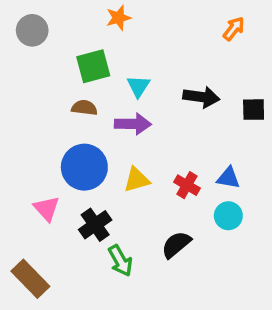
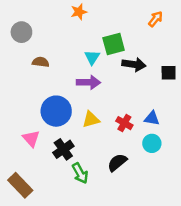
gray circle: (32, 30) -> (21, 32), moved
green square: (93, 66) -> (114, 44), moved
brown semicircle: (84, 108) -> (41, 62), moved

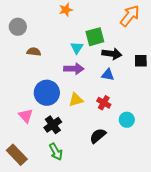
orange arrow: (155, 19) -> (130, 16), size x1.6
blue triangle: (152, 118) -> (108, 75), moved
green arrow: (80, 173) -> (56, 152), moved

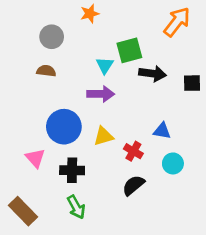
gray circle: (18, 27) -> (52, 37), moved
blue triangle: (108, 75) -> (162, 131), moved
red cross: (104, 103) -> (133, 151), moved
black cross: (53, 125) -> (72, 170), turned 36

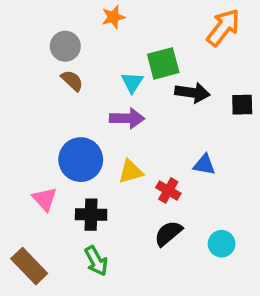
brown semicircle: (46, 71) -> (72, 81), moved, turned 36
cyan circle: (173, 163) -> (222, 244), moved

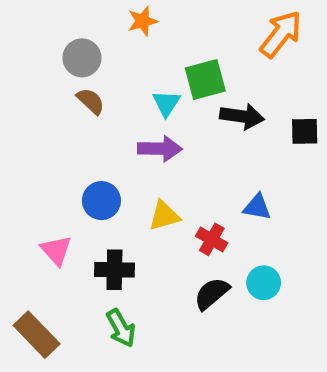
blue circle: (81, 160) -> (101, 201), size x0.7
cyan circle: (222, 244) -> (264, 283), moved

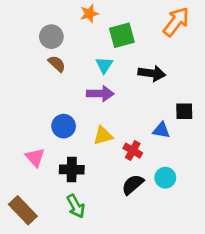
green square: (205, 79) -> (122, 35), moved
black square: (305, 131) -> (184, 111), moved

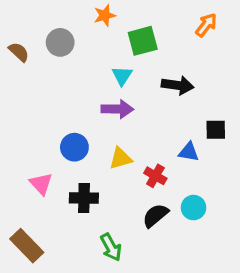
orange arrow: (176, 22) -> (206, 25), size x0.7
brown semicircle: (57, 64) -> (19, 52), moved
green arrow: (76, 206) -> (111, 247), moved

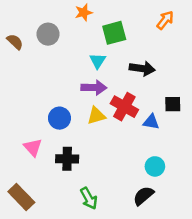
yellow triangle: (120, 158) -> (96, 116), moved
red cross: (155, 176) -> (124, 107), moved, size x1.5
black semicircle: (155, 215) -> (143, 196), moved

